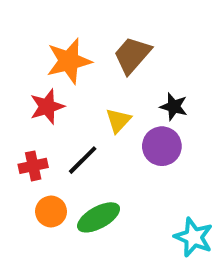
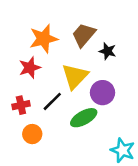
black star: (174, 107) -> (108, 51), moved
yellow triangle: (118, 120) -> (75, 76), size x1.6
green ellipse: (99, 217) -> (84, 118), moved

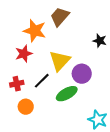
brown trapezoid: (84, 35) -> (60, 17), moved
orange star: (44, 39) -> (35, 31), turned 30
black star: (108, 51) -> (100, 41), moved

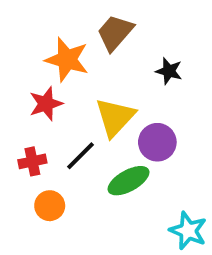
black star: (100, 41) -> (169, 71), moved

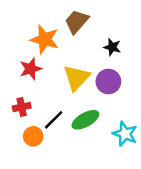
purple circle: (157, 142) -> (108, 82), moved
black line: (80, 156) -> (54, 120), moved
cyan star: (188, 231) -> (125, 134), moved

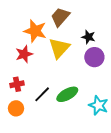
yellow triangle: (77, 78) -> (59, 48), moved
purple circle: (108, 82) -> (94, 57), moved
orange circle: (33, 136) -> (16, 108), moved

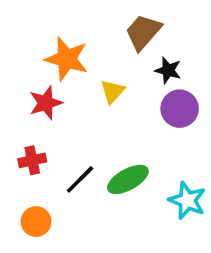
brown trapezoid: (60, 17) -> (143, 32), moved
yellow triangle: (59, 48) -> (113, 91), size x0.6
orange circle: (16, 108) -> (36, 222), moved

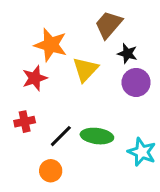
yellow triangle: (113, 91) -> (85, 69), size x1.4
green ellipse: (128, 179) -> (97, 136), turned 36
orange circle: (36, 222) -> (51, 171), moved

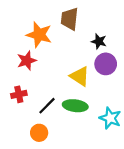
brown trapezoid: (109, 25) -> (70, 19), moved, turned -35
yellow triangle: (85, 69) -> (80, 76), moved, turned -40

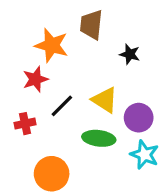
purple circle: (106, 64) -> (139, 118), moved
black line: (47, 106) -> (62, 106), moved
orange circle: (39, 133) -> (52, 174), size x1.5

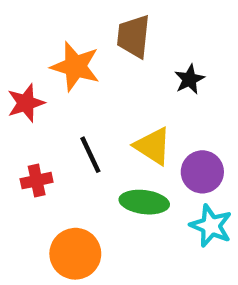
black star: (130, 54) -> (189, 79), turned 30
red star: (35, 79) -> (26, 103), moved
black line: (62, 106) -> (90, 155), turned -70

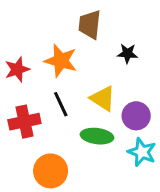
orange star: (75, 66) -> (61, 61), moved
black star: (189, 79) -> (127, 53), turned 30
red cross: (37, 181) -> (24, 122), size x1.5

